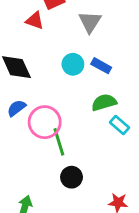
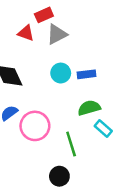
gray triangle: (90, 22) -> (57, 34), moved, turned 30
blue rectangle: (101, 66) -> (87, 74), turned -36
green line: (59, 142) -> (71, 144), moved

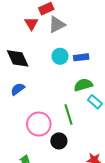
red triangle: (26, 33) -> (31, 23), turned 40
pink circle: (35, 126) -> (39, 124), moved

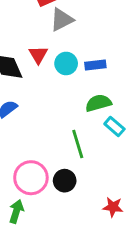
red triangle: (31, 23) -> (38, 55), moved
pink circle: (39, 124) -> (31, 178), moved

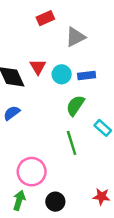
gray triangle: (62, 20) -> (75, 37), moved
green semicircle: (98, 103) -> (75, 106), moved, turned -40
black circle: (65, 181) -> (55, 202), moved

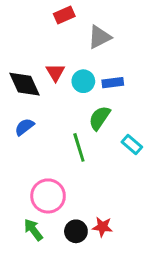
green line: (72, 143) -> (79, 147), moved
red star: (102, 197) -> (102, 227), moved
green arrow: (19, 200) -> (33, 230), turned -54

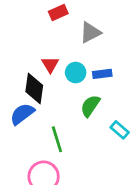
black diamond: (24, 84) -> (34, 89), moved, turned 32
blue semicircle: (24, 127) -> (22, 114), size x1.4
green line: (79, 147) -> (57, 139), moved

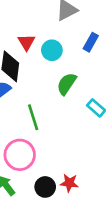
blue rectangle: (102, 74) -> (91, 42), moved, turned -54

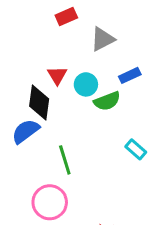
blue rectangle: (91, 42) -> (130, 75), turned 36
green semicircle: (67, 84) -> (107, 101), moved, turned -145

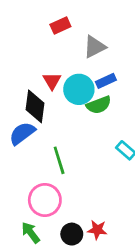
blue rectangle: (130, 75) -> (106, 81), moved
cyan circle: (86, 84) -> (79, 89), size x1.4

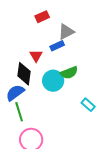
blue rectangle: (106, 81) -> (57, 46), moved
cyan circle: (79, 89) -> (53, 81), moved
green line: (59, 160) -> (19, 112), moved

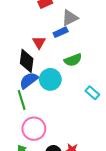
cyan circle: (53, 81) -> (50, 79), moved
blue semicircle: (15, 93) -> (29, 80), moved

